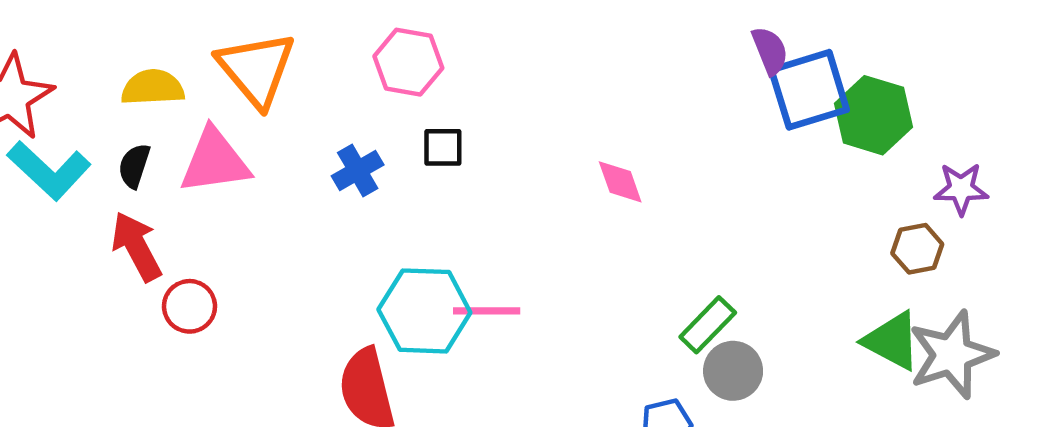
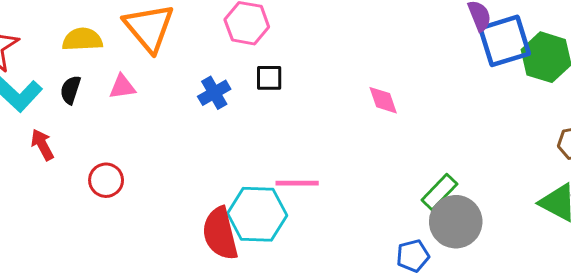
pink triangle: (215, 161) -> (122, 87), size x0.6
red arrow: (137, 246) -> (42, 145), moved, size x0.7
cyan hexagon: (424, 311) -> (257, 214), moved
gray circle: (733, 371) -> (456, 222), size x1.4

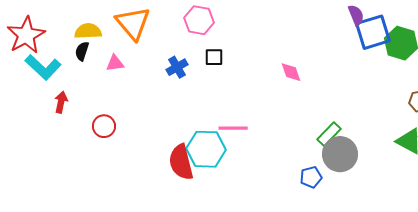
black semicircle: (70, 90) -> (82, 51), moved
red arrow: (42, 145) -> (61, 102), turned 40

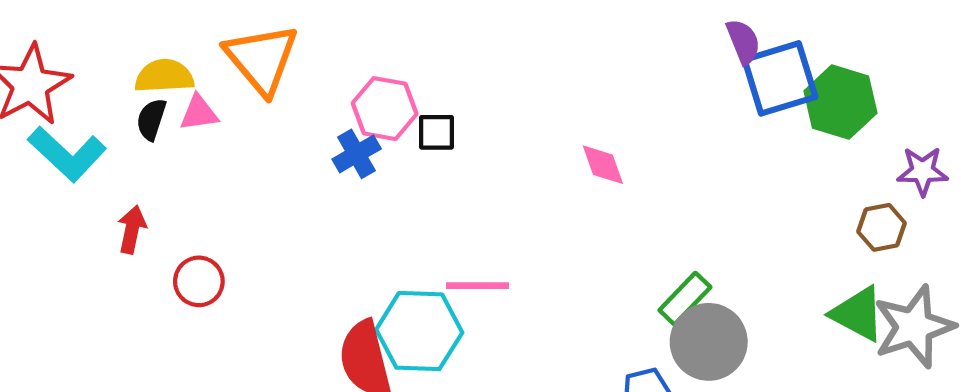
pink hexagon: (199, 20) -> (385, 109), moved
pink triangle: (115, 63) -> (199, 113), moved
red arrow: (61, 102) -> (132, 230), moved

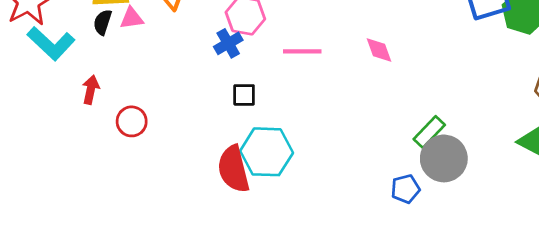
black square: (436, 132) -> (244, 95), moved
pink line: (478, 286) -> (302, 51), moved

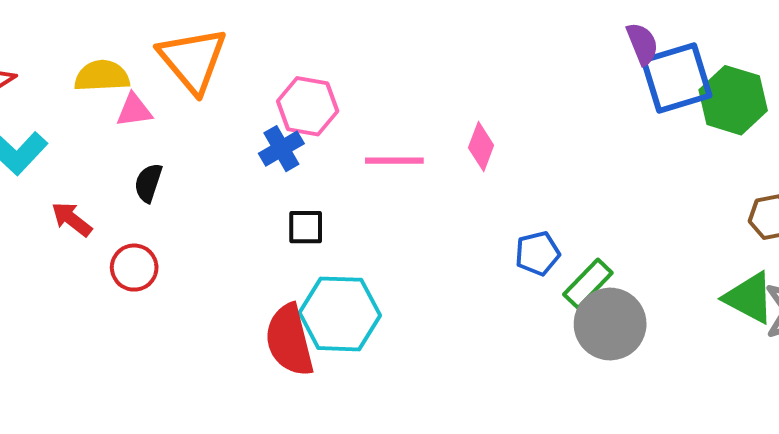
black semicircle: (103, 22) -> (148, 183), moved
pink diamond: (379, 50) -> (481, 147), moved, turned 40
red arrow: (91, 90) -> (72, 219), turned -64
blue pentagon: (405, 189) -> (537, 253), moved

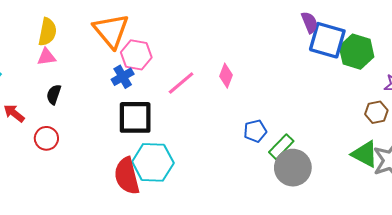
orange triangle: (193, 60) -> (111, 31), moved
yellow semicircle: (102, 76) -> (47, 32), moved, turned 104
blue square: (677, 78) -> (327, 40), turned 33
pink line: (394, 161) -> (181, 83), turned -40
black square: (306, 227) -> (135, 117), size x1.8

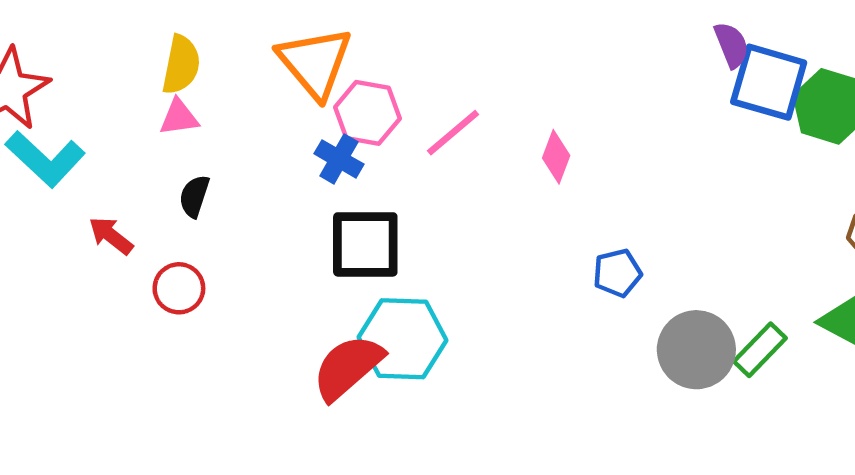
blue cross: (123, 77) -> (339, 159), turned -30
pink line: (181, 83) -> (453, 133), moved
green rectangle: (281, 147) -> (760, 350), moved
red semicircle: (127, 176) -> (348, 367), turned 63

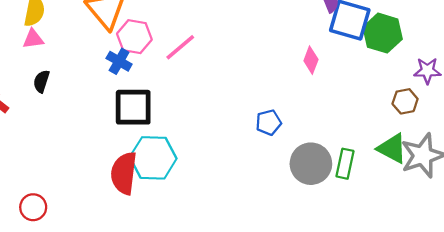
pink diamond: (556, 157) -> (311, 60), moved
red circle: (179, 288) -> (33, 207), moved
green rectangle: (760, 350) -> (345, 164), turned -32
red semicircle: (348, 367) -> (124, 173), turned -42

